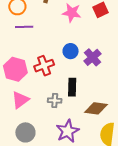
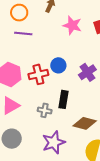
blue circle: (71, 51) -> (58, 65), moved

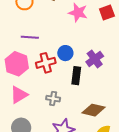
purple line: (23, 34) -> (30, 37), moved
black rectangle: (64, 99) -> (76, 76), moved

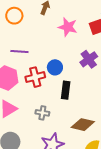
purple cross: (95, 59) -> (89, 59), moved

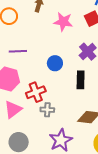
red cross: (35, 77) -> (36, 92), moved
black rectangle: (66, 90) -> (81, 80), moved

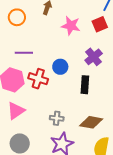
red cross: (36, 92) -> (38, 79), moved, turned 36
gray cross: (47, 110) -> (57, 118), moved

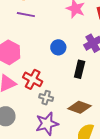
purple line: (24, 53) -> (26, 15), moved
red cross: (38, 79) -> (33, 79), moved

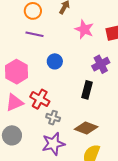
blue circle: (58, 47) -> (55, 61), moved

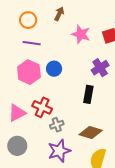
pink hexagon: (17, 72) -> (29, 72), moved
gray cross: (53, 118) -> (57, 125), turned -32

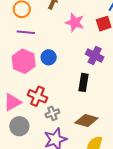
purple cross: (100, 68) -> (95, 55), turned -30
gray circle: (17, 146) -> (19, 126), moved

